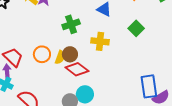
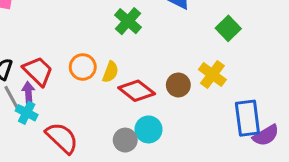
green cross: (71, 24) -> (128, 21), turned -30
yellow cross: (100, 41) -> (212, 75), moved, turned 30
brown circle: (70, 54) -> (178, 85), moved

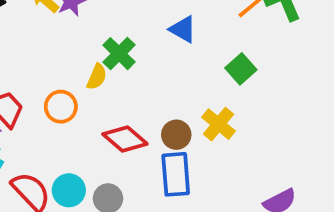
yellow semicircle: (110, 72) -> (97, 77), moved
blue rectangle: (247, 118) -> (176, 174), moved
cyan circle: (148, 129) -> (69, 190), moved

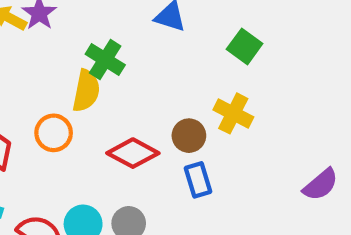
yellow semicircle: (97, 77) -> (86, 91), size x1.4
blue rectangle: (176, 174) -> (198, 180), size x0.7

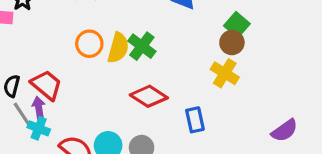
green cross: (105, 60) -> (142, 46), moved
orange circle: (54, 133) -> (89, 44), moved
brown circle: (189, 136) -> (232, 43), moved

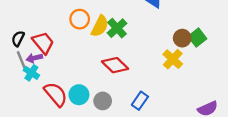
green square: (237, 25) -> (197, 38), moved
purple arrow: (39, 108) -> (34, 58), turned -105
blue rectangle: (195, 120) -> (140, 101), moved, turned 36

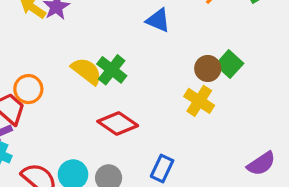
orange circle: (80, 19) -> (28, 89), moved
yellow semicircle: (100, 26) -> (86, 71), turned -70

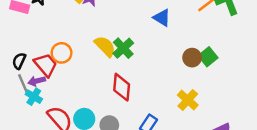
yellow cross: (199, 101) -> (188, 100), moved
red diamond: (118, 123) -> (122, 87), turned 52

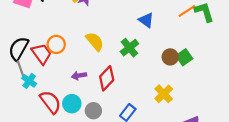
green cross: (123, 48) -> (129, 48), moved
black semicircle: (19, 61) -> (19, 49), size x1.6
purple arrow: (37, 81) -> (79, 76), moved
red diamond: (122, 87) -> (107, 78), turned 35

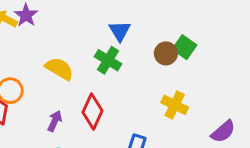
blue triangle: (146, 20) -> (120, 31), moved, turned 42
purple arrow: (79, 76) -> (55, 121), turned 144

